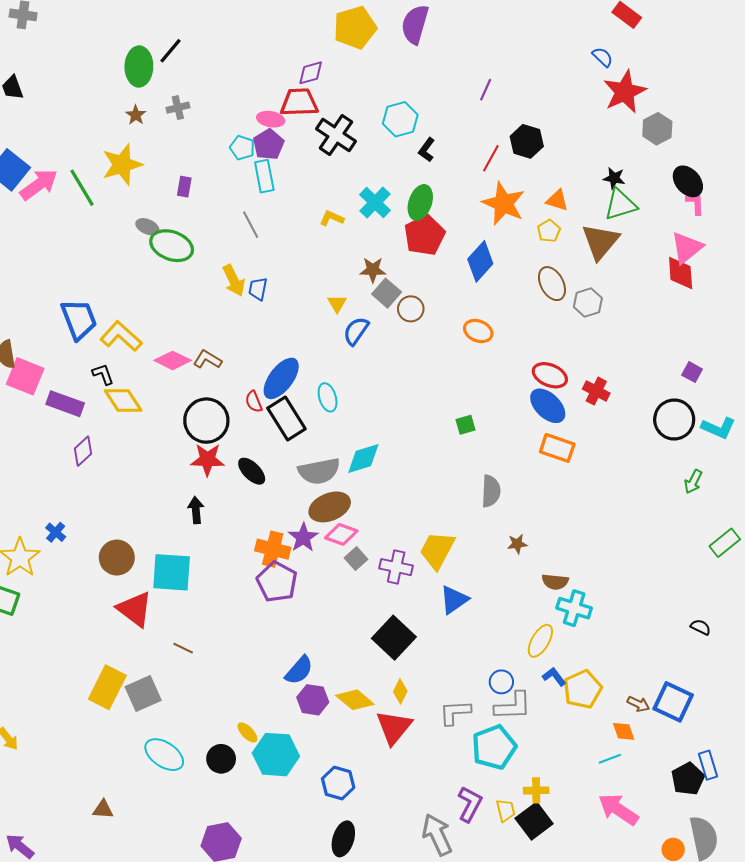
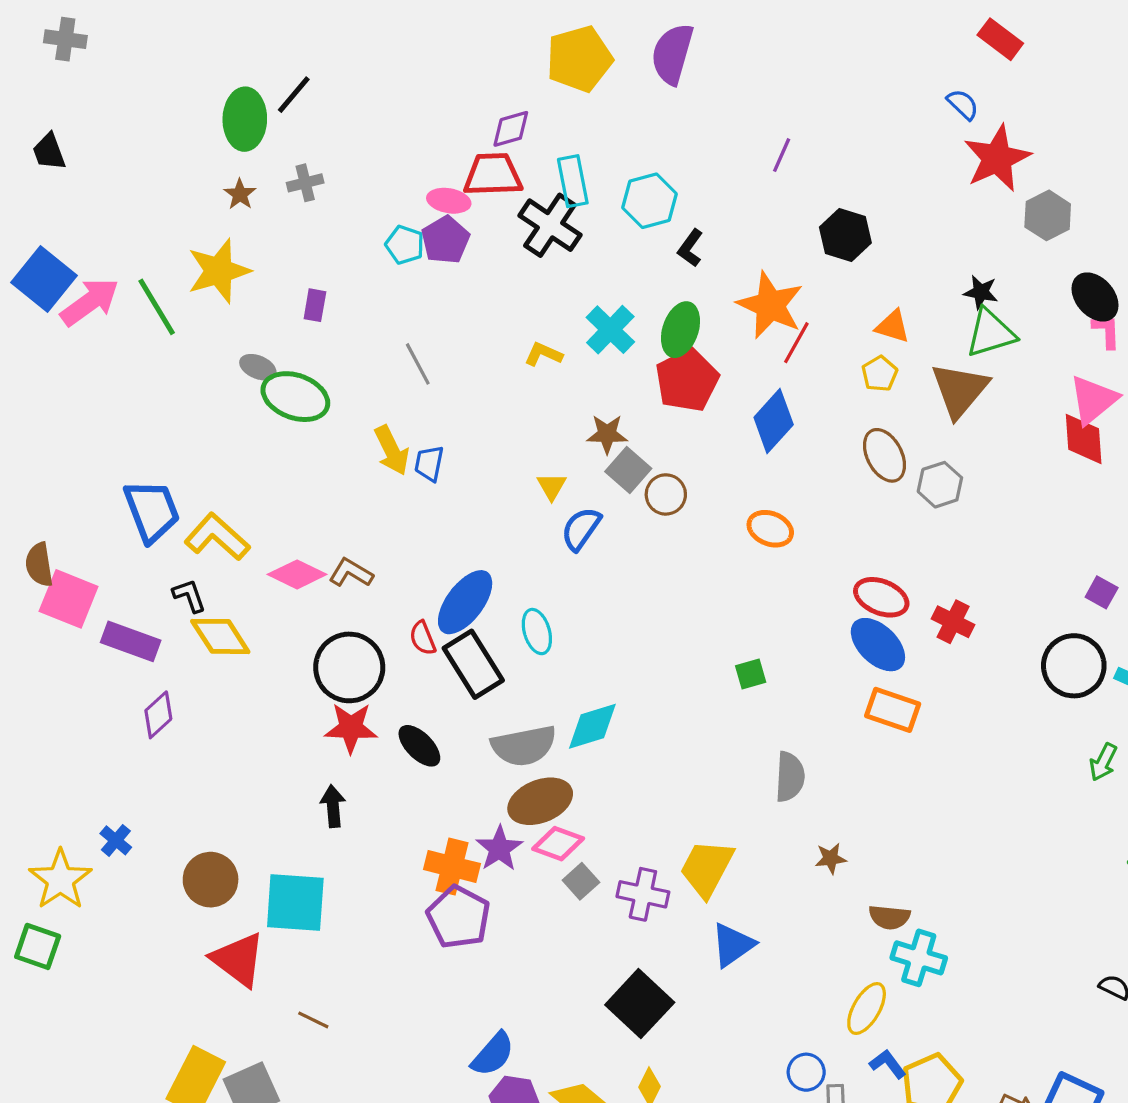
red line: (491, 158) -> (796, 343), moved
cyan rectangle: (264, 176) -> (573, 181), moved
orange star: (503, 203) -> (770, 305), moved

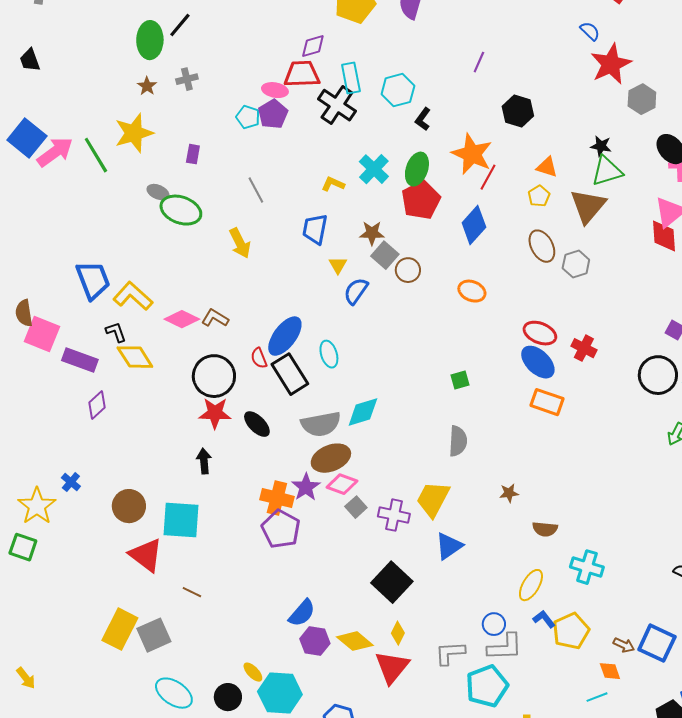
blue trapezoid: (429, 463) -> (315, 229), moved, size x1.4
gray semicircle: (790, 777) -> (458, 441), moved
cyan cross: (919, 958) -> (587, 567), moved

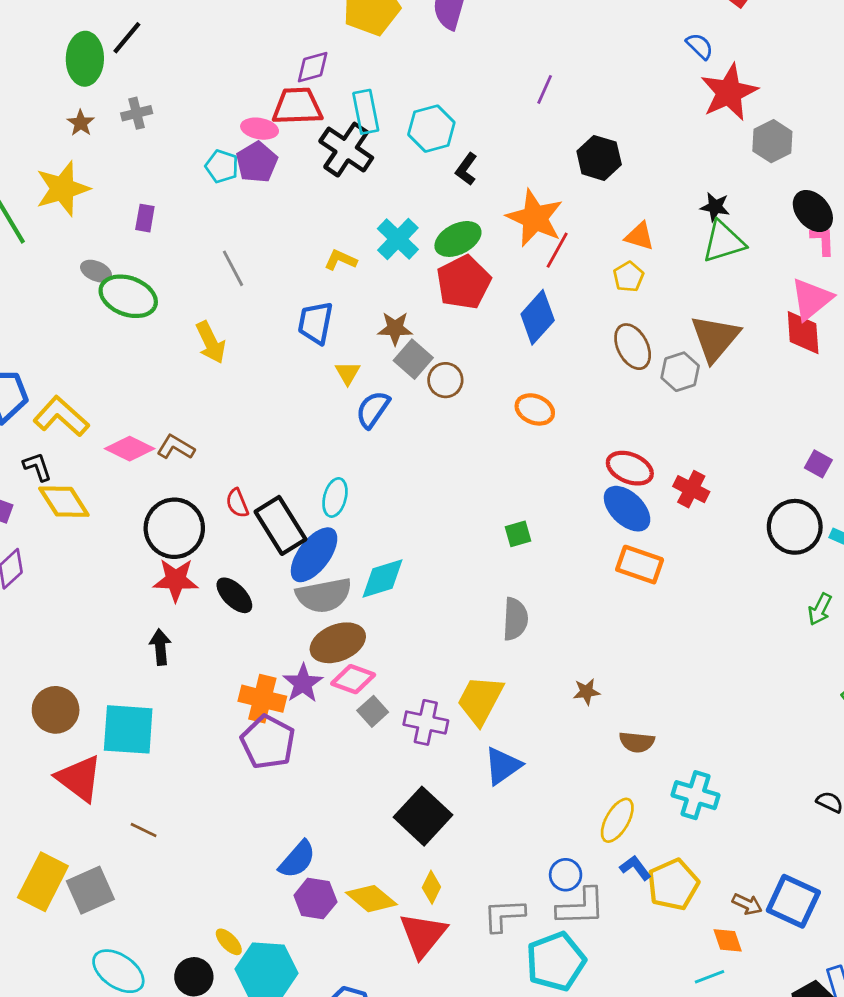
green ellipse: (417, 169) -> (458, 239), turned 44
brown triangle: (588, 206) -> (715, 338), moved
blue ellipse: (285, 336) -> (314, 555), moved
cyan ellipse: (329, 354) -> (335, 497), turned 32

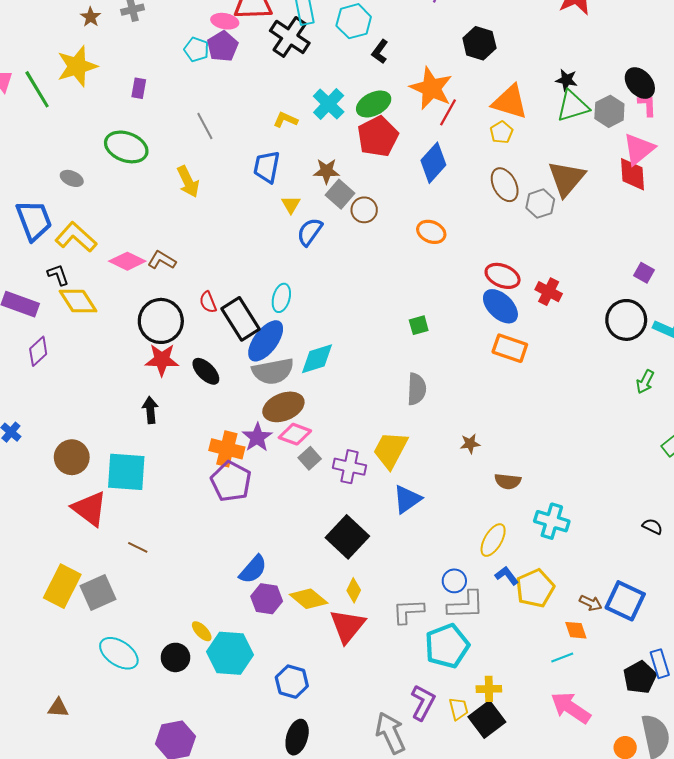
gray hexagon: (772, 141) -> (609, 111), moved
orange triangle: (640, 236) -> (510, 102), size x1.6
gray ellipse: (96, 271) -> (72, 178), moved

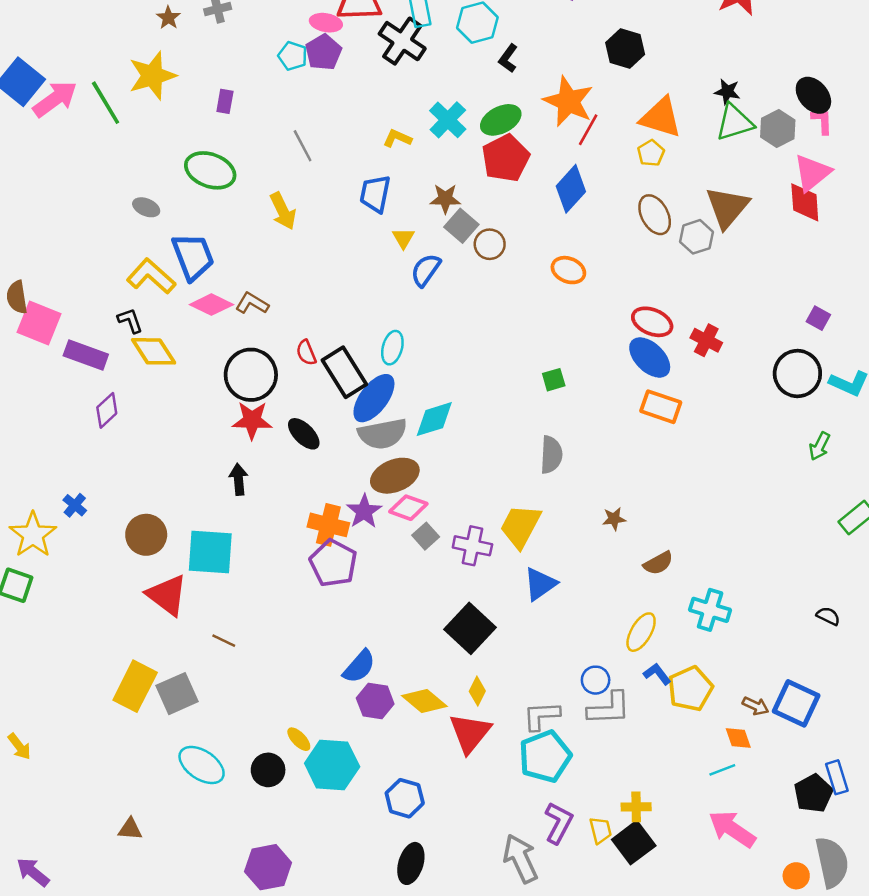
blue trapezoid: (34, 220) -> (193, 257), moved
brown semicircle: (508, 481) -> (658, 563), turned -35
cyan pentagon: (447, 646) -> (545, 756), moved

